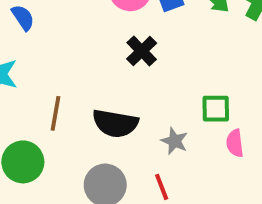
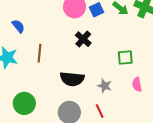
green square: (216, 109) -> (125, 57), moved
brown line: (55, 113) -> (39, 53), moved

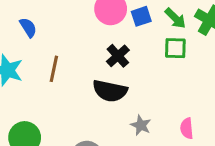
green square: (125, 57) -> (175, 48), moved
black semicircle: (72, 79) -> (110, 91), moved

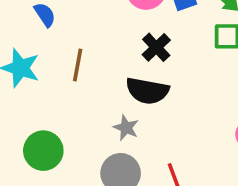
gray star: (141, 125) -> (126, 128), moved

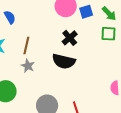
gray star: (126, 128) -> (28, 66), moved

